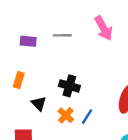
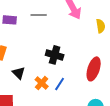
black cross: (69, 86) -> (55, 55), moved

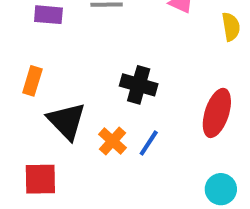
black triangle: (19, 73) -> (66, 121), size x1.5

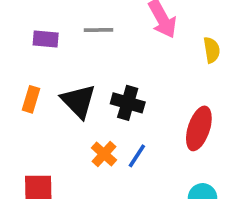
black triangle: (66, 121) -> (78, 101), moved

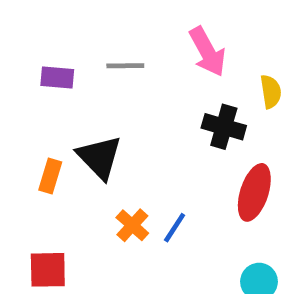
orange rectangle: (31, 99) -> (50, 176), moved
black cross: (128, 103) -> (224, 127), moved

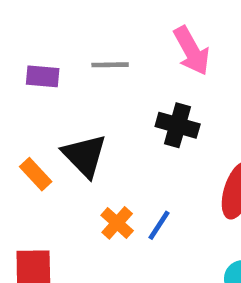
black cross: (224, 127) -> (178, 125), moved
orange rectangle: (50, 176) -> (36, 174), turned -60

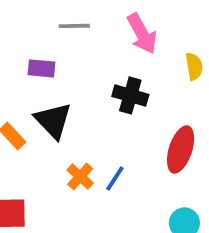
gray line: (110, 65) -> (74, 26), moved
purple rectangle: (43, 76) -> (42, 68), moved

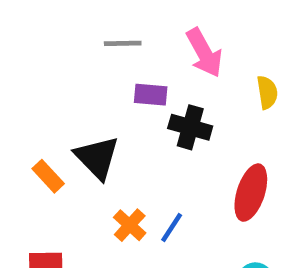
purple rectangle: (42, 68) -> (151, 95), moved

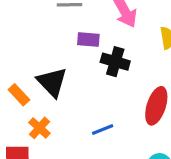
orange cross: (130, 225) -> (39, 128), moved
blue line: (172, 227) -> (103, 130), turned 35

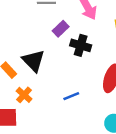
purple rectangle: (88, 40) -> (61, 29), turned -49

